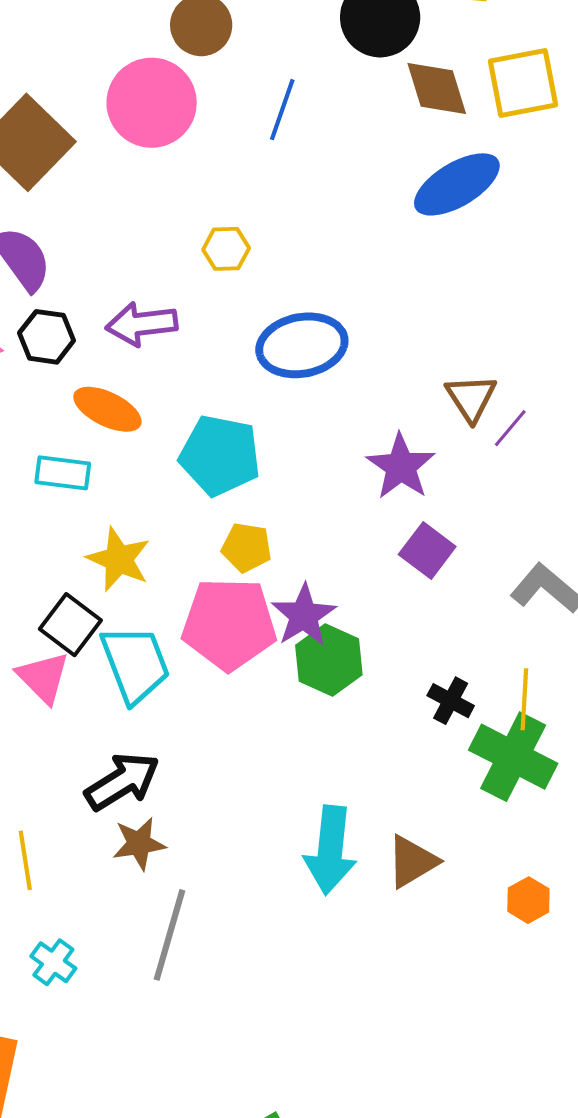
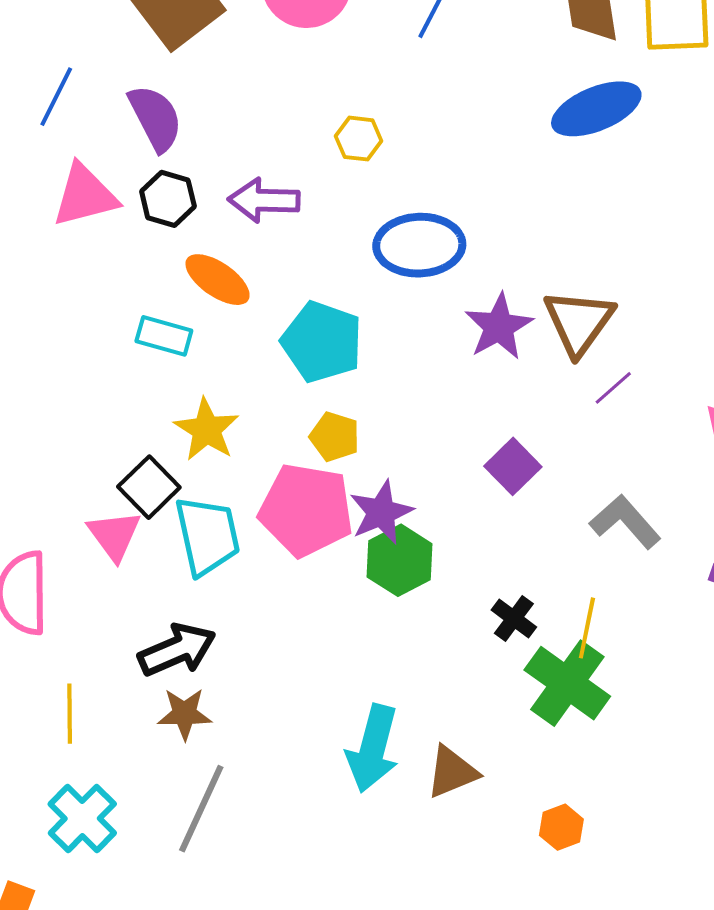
brown triangle: (471, 398) -> (579, 322), size x1.4
purple line: (510, 428) -> (613, 388), moved
purple star: (401, 467) -> (499, 327), moved
cyan cross: (53, 962) -> (82, 819), size x1.5

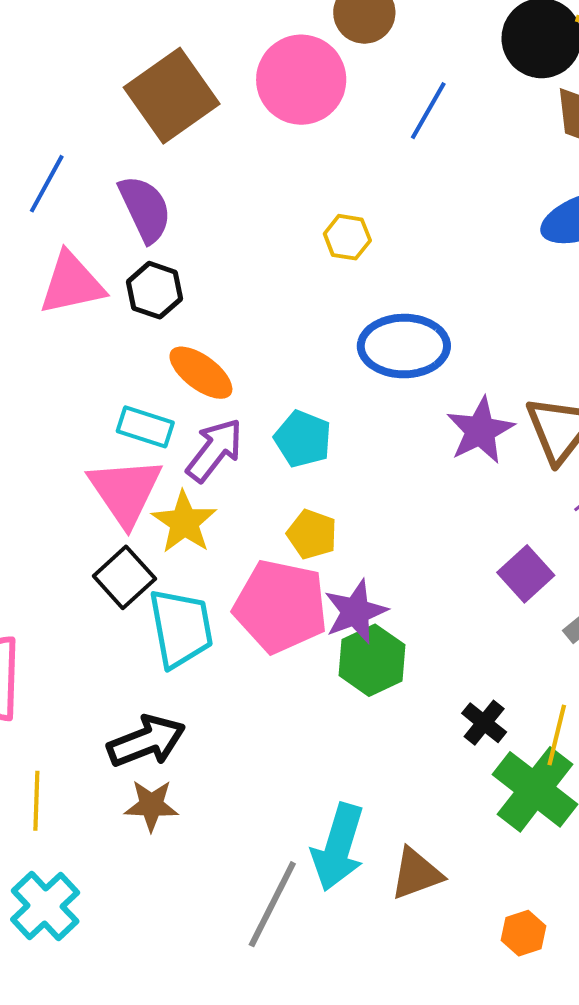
purple arrow: (264, 200) -> (215, 450), moved, turned 124
cyan pentagon: (322, 342) -> (303, 439), size x0.7
purple square: (513, 466) -> (526, 574), moved
pink triangle: (114, 535) -> (125, 491), moved, size x1.4
gray line: (201, 809) -> (272, 904), moved

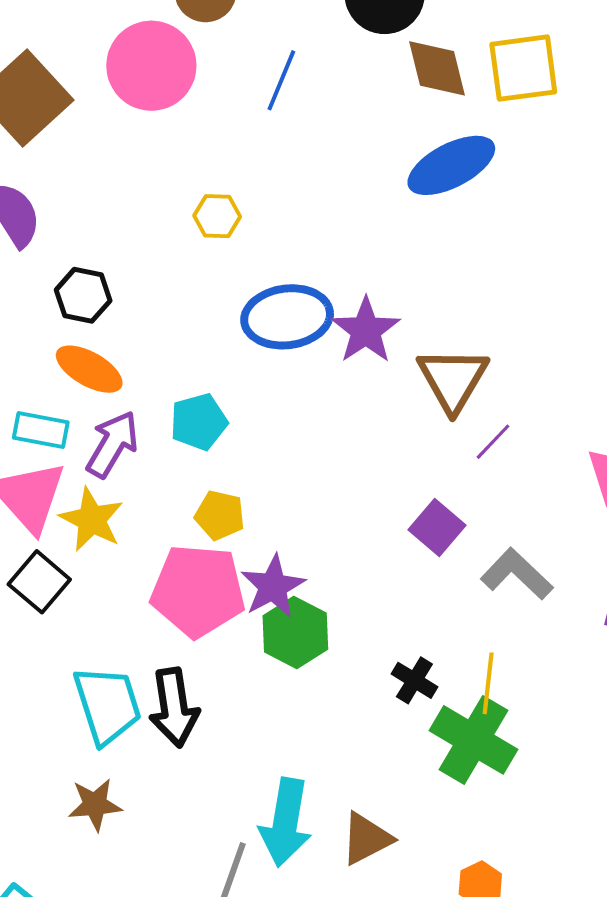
black hexagon: (155, 290) -> (83, 295), moved
purple star: (480, 430) -> (366, 330), moved
cyan pentagon: (303, 439) -> (199, 422), turned -30
cyan trapezoid: (181, 628) -> (107, 705), moved
black arrow: (146, 741) -> (174, 708), moved, turned 110

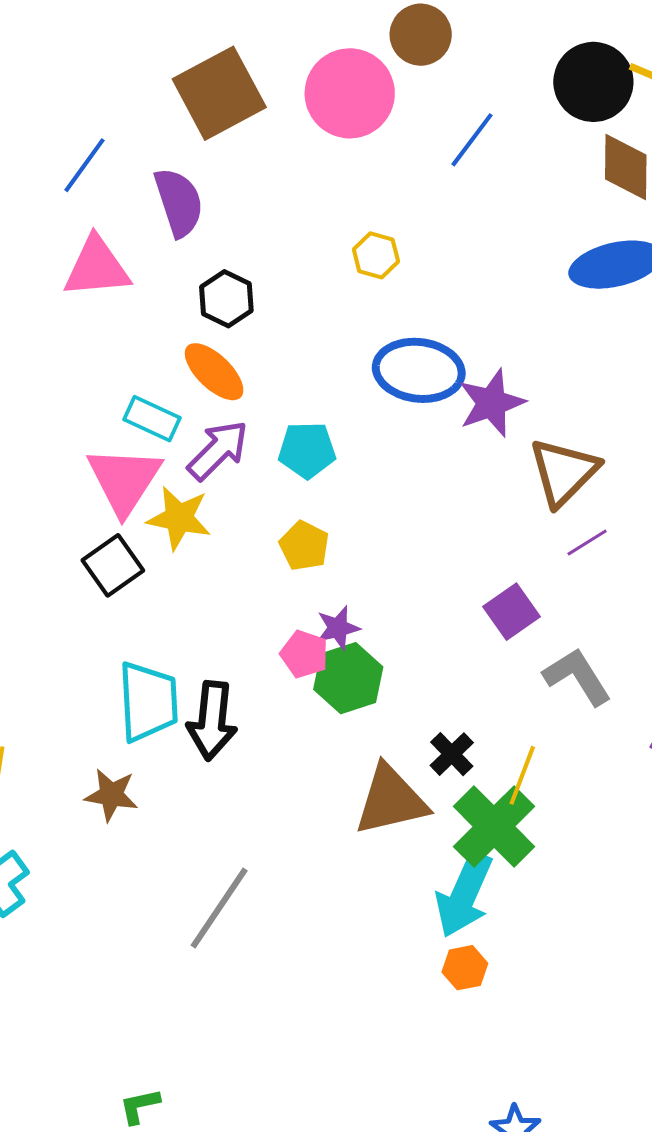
yellow star: (92, 520) -> (179, 518), turned -30
purple star: (273, 586) -> (338, 628), size x0.7
pink pentagon: (198, 591) -> (304, 654), moved, size x0.5
cyan arrow: (286, 822) -> (464, 895), moved
brown triangle: (366, 839) -> (391, 800), moved, size x1.4

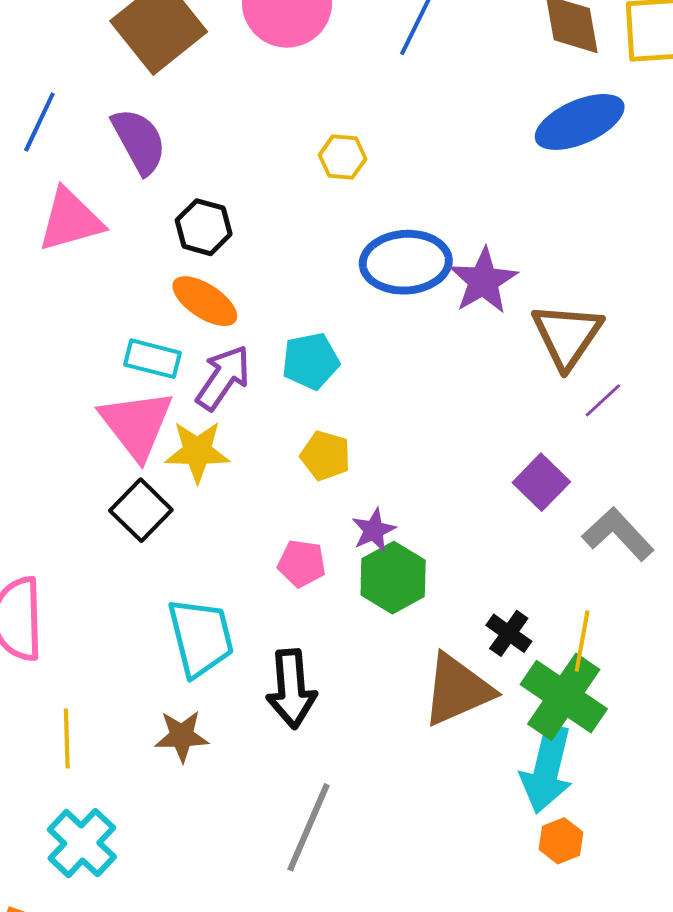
pink pentagon: (304, 654) -> (302, 563), moved
black arrow: (212, 721) -> (291, 689), moved

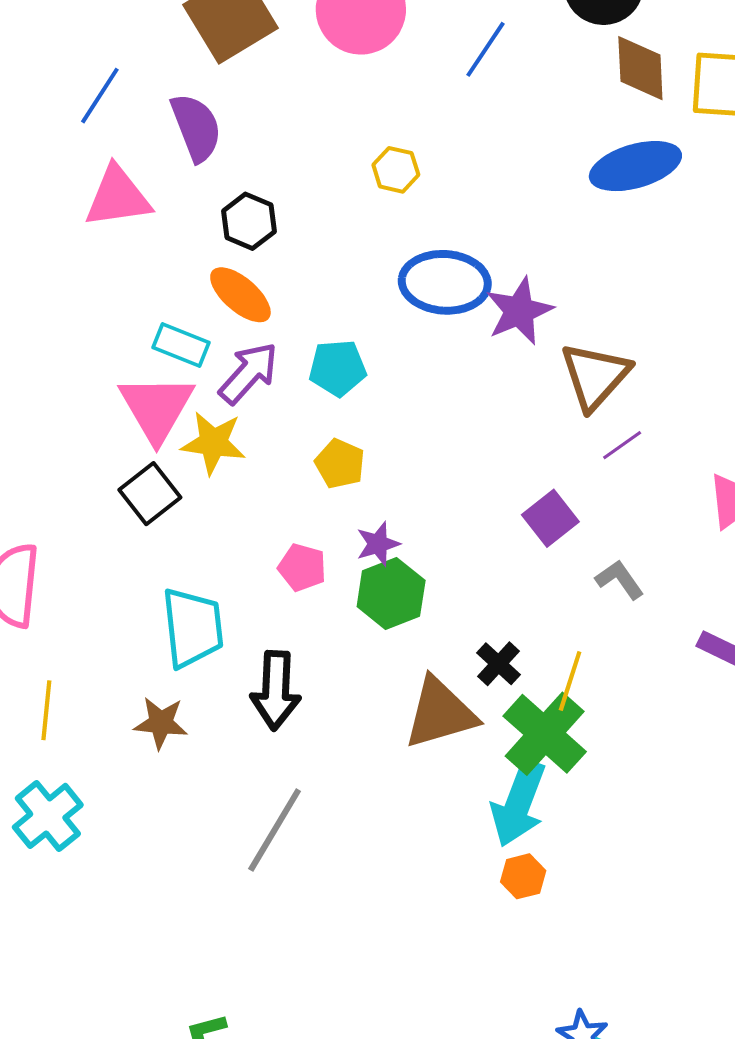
gray L-shape: (618, 534) -> (620, 580), size x0.7

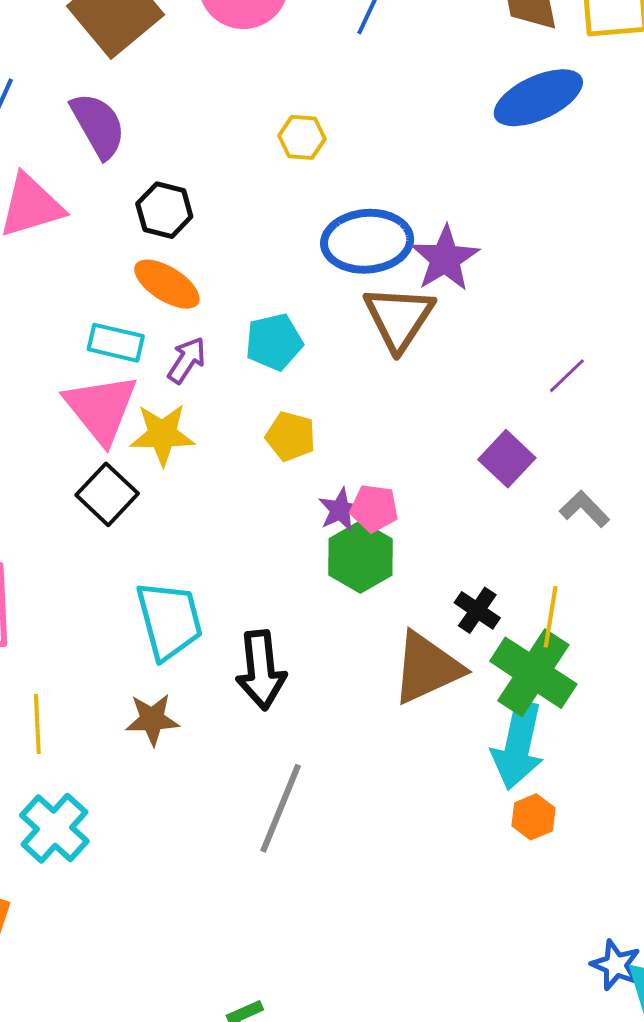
purple arrow: (249, 373) -> (187, 360), size x0.7
brown triangle: (595, 376) -> (399, 318), moved
pink pentagon: (302, 567) -> (374, 508), moved

